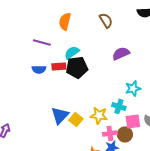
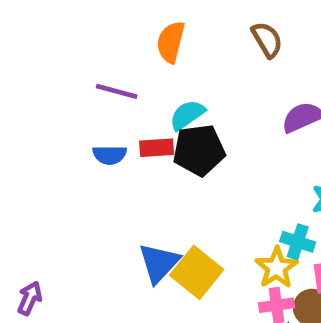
yellow star: (99, 115) -> (277, 268), moved, turned 30
yellow square: (76, 119) -> (197, 272), size x1.5

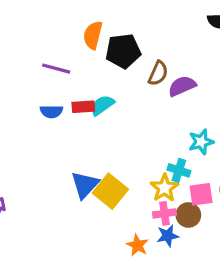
brown semicircle: (267, 40) -> (158, 73), moved, turned 55
cyan semicircle: (187, 115) -> (102, 105), moved
black pentagon: (199, 150) -> (123, 51), moved

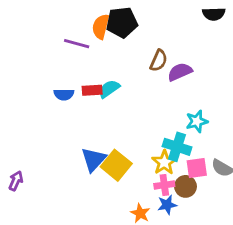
black pentagon: (123, 51) -> (122, 22), moved
purple line: (56, 69) -> (77, 44), moved
cyan cross: (179, 170) -> (177, 147), size x1.4

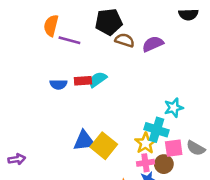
orange semicircle: (101, 27) -> (51, 26), moved
brown semicircle: (159, 61) -> (125, 40), moved, turned -96
purple semicircle: (180, 72) -> (153, 44), moved
blue triangle: (94, 160) -> (84, 141), turned 40
purple arrow: (16, 181) -> (17, 159), turned 56

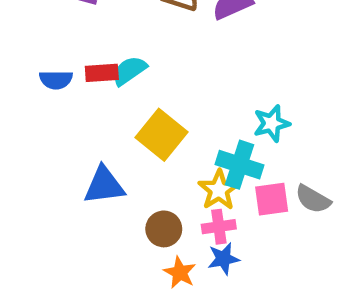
yellow square: (104, 146) -> (161, 135), moved
brown circle: (164, 164) -> (164, 229), moved

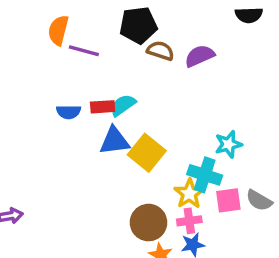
blue triangle: (104, 185) -> (114, 141), moved
brown circle: (164, 229) -> (148, 223), size x1.4

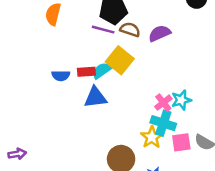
purple line: (84, 51) -> (103, 30), moved
yellow square: (147, 153) -> (120, 60), moved
pink cross: (189, 221) -> (163, 103), moved, turned -30

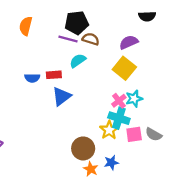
purple semicircle: (160, 33) -> (129, 42), moved
yellow square: (120, 60) -> (124, 68), moved
cyan semicircle: (102, 71) -> (78, 61), moved
blue triangle: (95, 97) -> (61, 96), turned -30

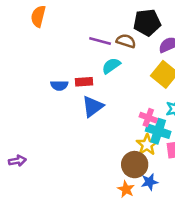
black pentagon: (77, 23) -> (147, 22), moved
orange semicircle: (26, 26) -> (38, 16), moved
pink cross: (119, 101) -> (148, 118), moved, turned -32
brown circle: (83, 148) -> (135, 165), moved

